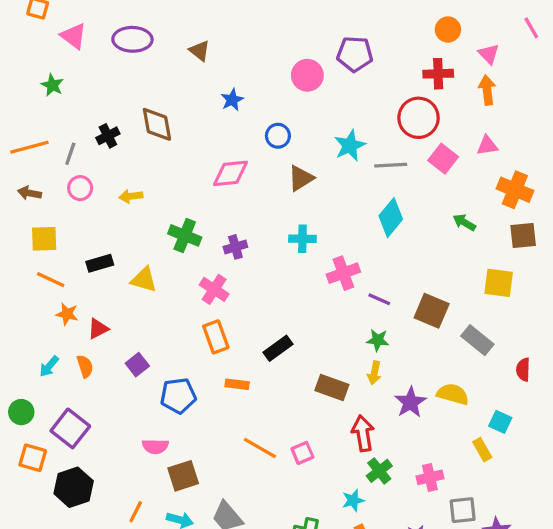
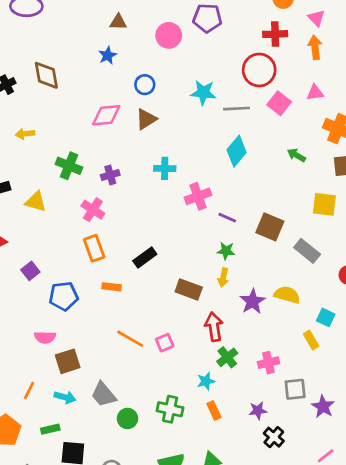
brown triangle: (199, 51) -> (118, 22), moved, turned -36
cyan star: (350, 146) -> (203, 93), turned 30
brown triangle: (301, 178) -> (146, 119), moved

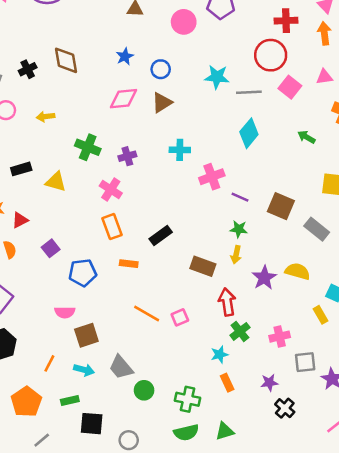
blue star: (108, 55) -> (125, 56), moved
green cross: (170, 409) -> (188, 399), moved

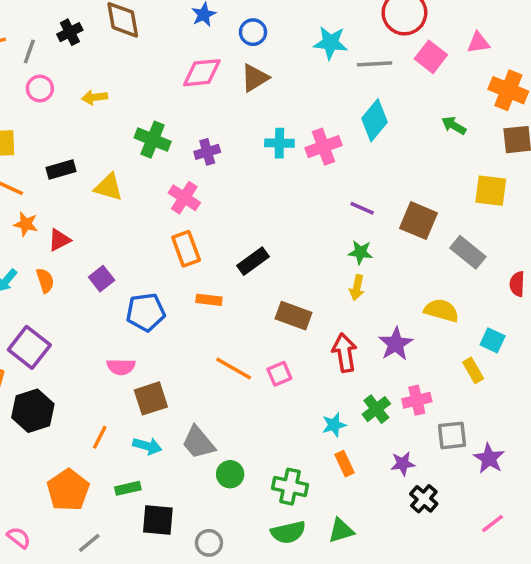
pink cross: (212, 177) -> (323, 147), moved
brown rectangle: (203, 266) -> (294, 316), moved
purple star: (264, 278) -> (396, 344), moved
green cross: (240, 331) -> (376, 409), moved

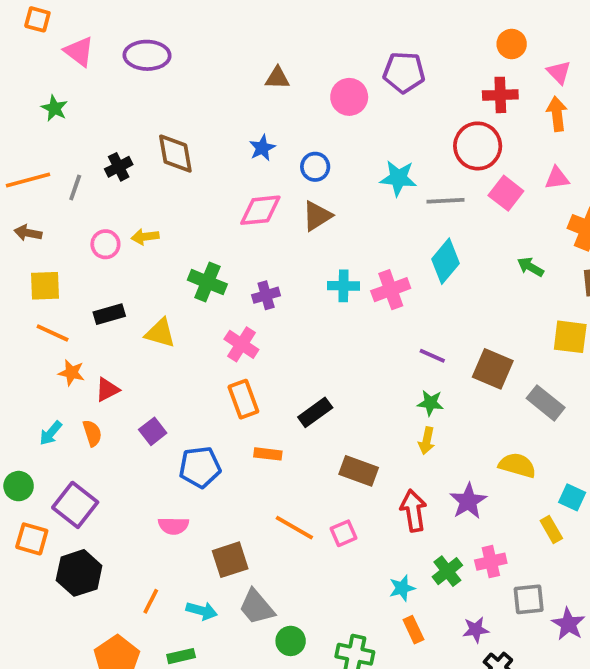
pink circle: (40, 88) -> (105, 244), moved
brown square: (151, 398) -> (230, 560), moved

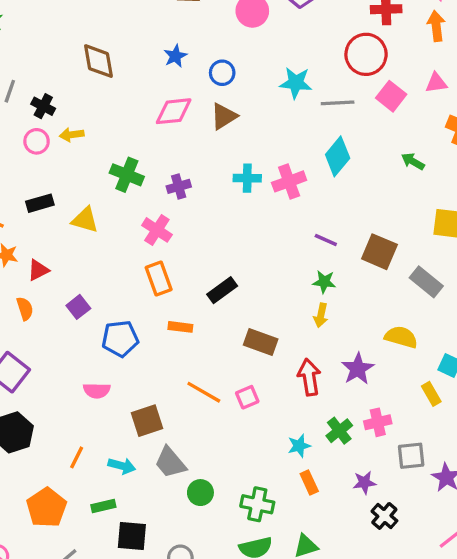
black cross: (119, 167) -> (43, 106), moved, turned -35

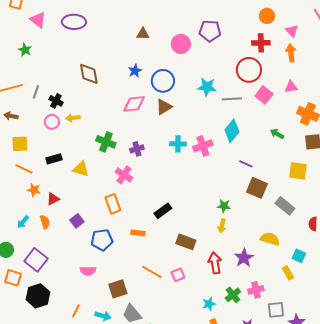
blue circle: (222, 73) -> (163, 81), size x1.5
purple line: (326, 240) -> (246, 164), moved
orange rectangle: (159, 278) -> (113, 204), moved

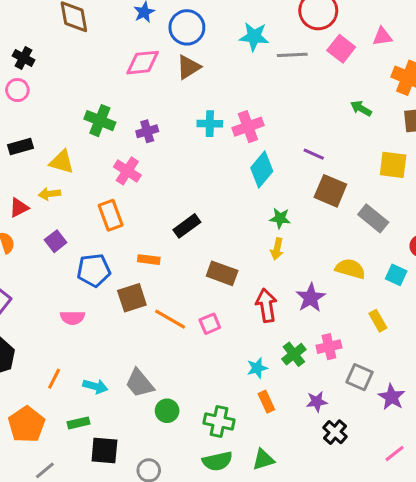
yellow arrow: (73, 118) -> (49, 194), moved
cyan diamond: (232, 131) -> (262, 169), moved
cyan square: (299, 256) -> (396, 275), moved
brown square: (118, 289) -> (132, 298), moved
gray square: (276, 310) -> (359, 377), turned 30

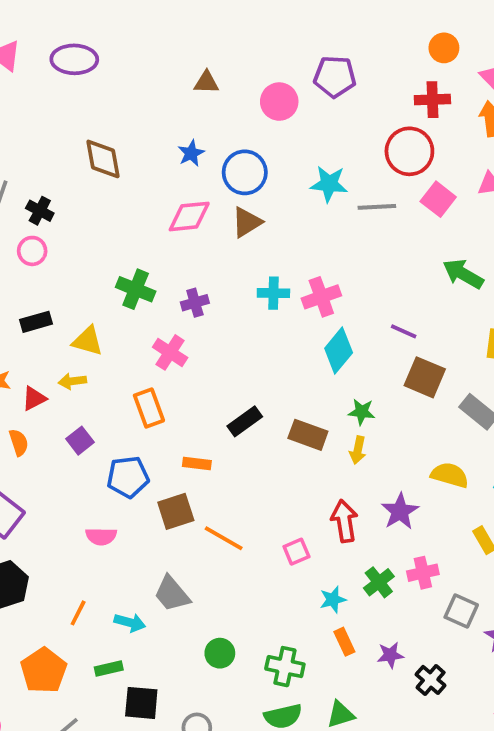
green arrow: (361, 108) -> (463, 274), size x1.5
brown rectangle: (222, 273) -> (308, 435), moved
pink square: (210, 324) -> (296, 552), moved
gray trapezoid: (140, 383) -> (172, 594), moved
purple star: (317, 402) -> (390, 655), moved

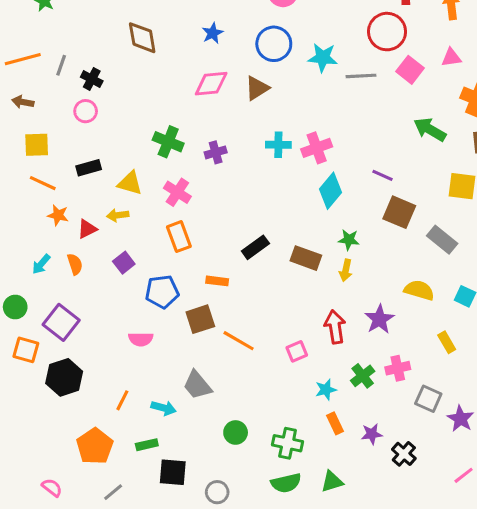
blue circle: (245, 172) -> (274, 44), moved
pink cross: (170, 352) -> (177, 192), moved

